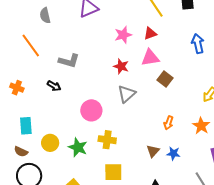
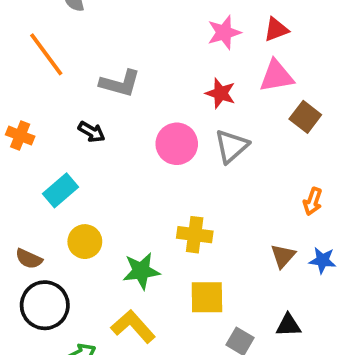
pink circle: (91, 110) -> (177, 144), moved
cyan rectangle: (26, 126) -> (61, 190), moved, turned 54
green star: (78, 147) -> (141, 271), moved, turned -30

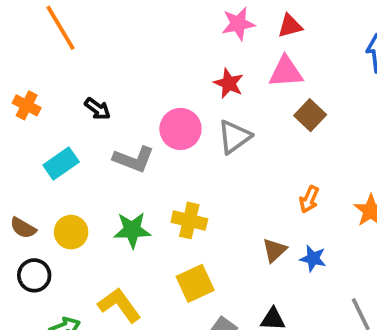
gray L-shape: (120, 83) -> (134, 159), moved
yellow circle: (85, 242) -> (71, 232), moved
green star: (141, 271) -> (132, 230), moved
yellow square: (207, 297) -> (195, 283), turned -30
black circle: (45, 305) -> (34, 275), size x0.7

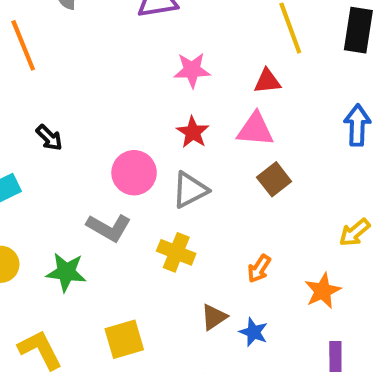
pink star: (238, 24) -> (192, 70), moved
gray L-shape: (134, 159) -> (109, 228), moved
yellow cross: (189, 220) -> (176, 252), moved

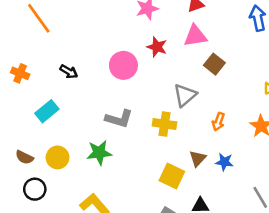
pink circle: (134, 173) -> (123, 65), moved
gray triangle: (190, 190) -> (185, 95), moved
yellow square: (124, 339) -> (172, 176), moved, turned -35

